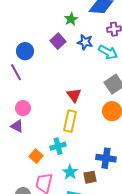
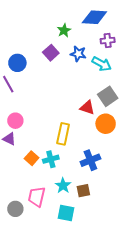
red triangle: (74, 95) -> (87, 107), moved, turned -35
orange square: (36, 156) -> (32, 158), moved
blue cross: (106, 158) -> (90, 160), moved, turned -30

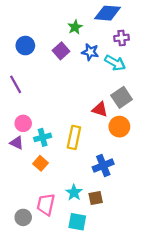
blue circle: (17, 63) -> (25, 46), moved
cyan cross: (51, 159) -> (43, 137), moved

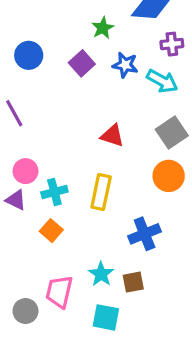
red triangle: (100, 109) -> (112, 136), moved

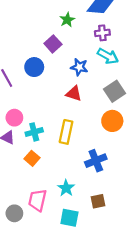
purple cross: (172, 44) -> (102, 33), moved
blue circle: (29, 55) -> (34, 67), moved
blue star: (125, 65) -> (79, 67), moved
brown square: (133, 282) -> (98, 201), moved

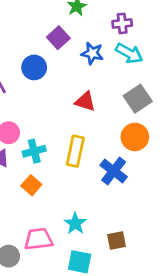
blue star: (79, 67) -> (92, 53), moved
blue cross: (96, 161) -> (114, 171), moved, turned -30
pink trapezoid: (37, 200) -> (38, 239), turned 70

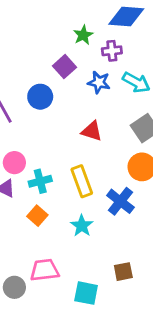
purple cross: (122, 23) -> (112, 51), moved
yellow rectangle: (75, 151) -> (82, 181), turned -32
cyan star: (75, 223) -> (82, 226), moved

